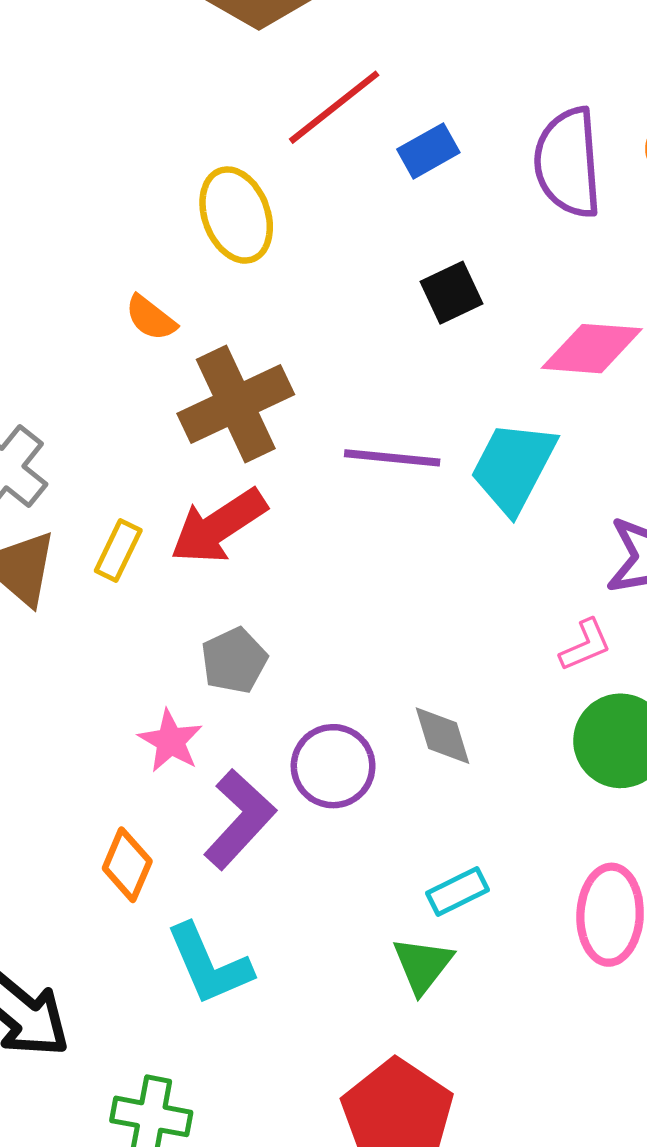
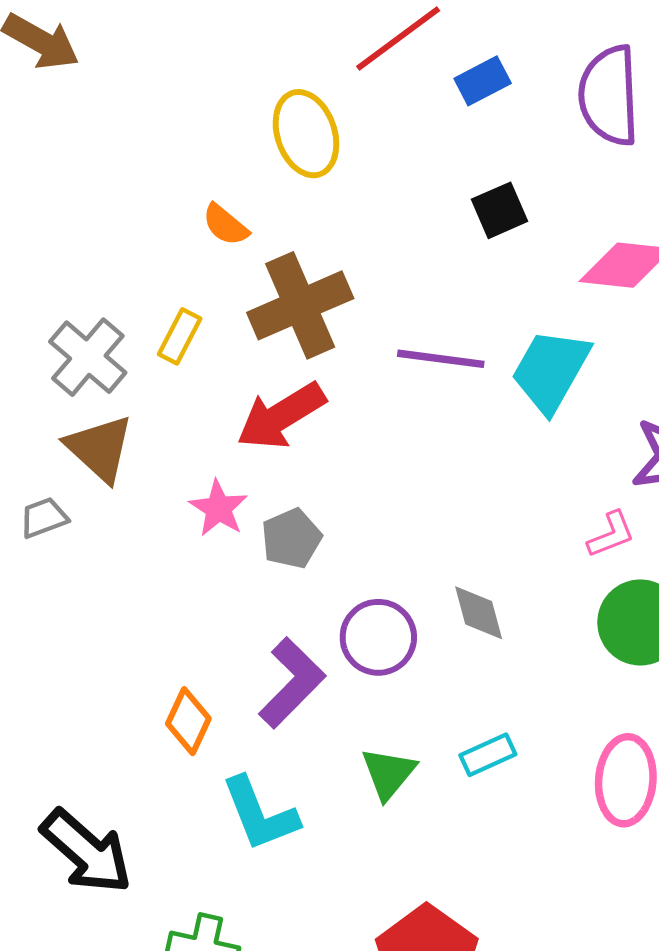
yellow rectangle: (118, 551) -> (180, 336), moved
pink star: (170, 741) -> (219, 508), moved
green triangle: (423, 965) -> (388, 773), moved

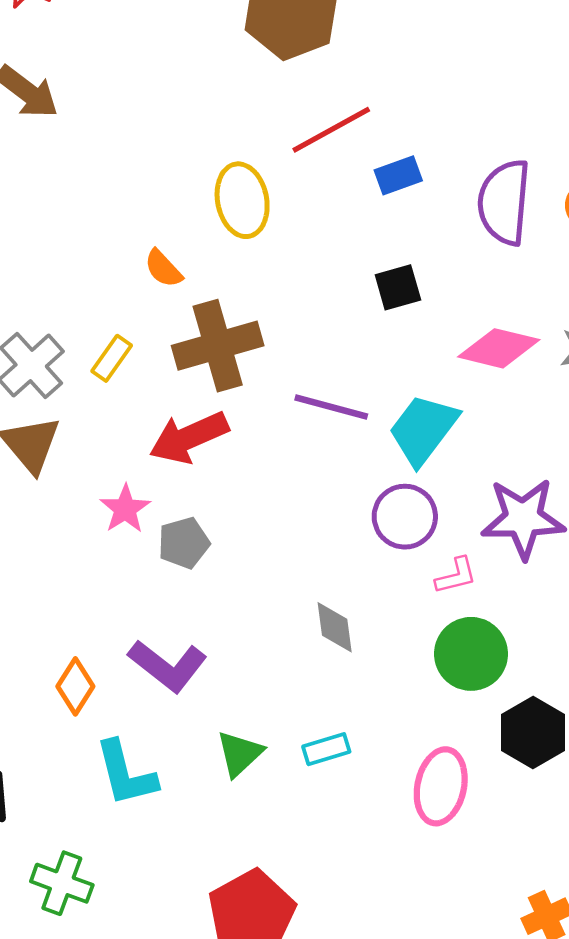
purple circle: (378, 637) -> (405, 517), moved
purple L-shape: (292, 683) -> (168, 666), turned 76

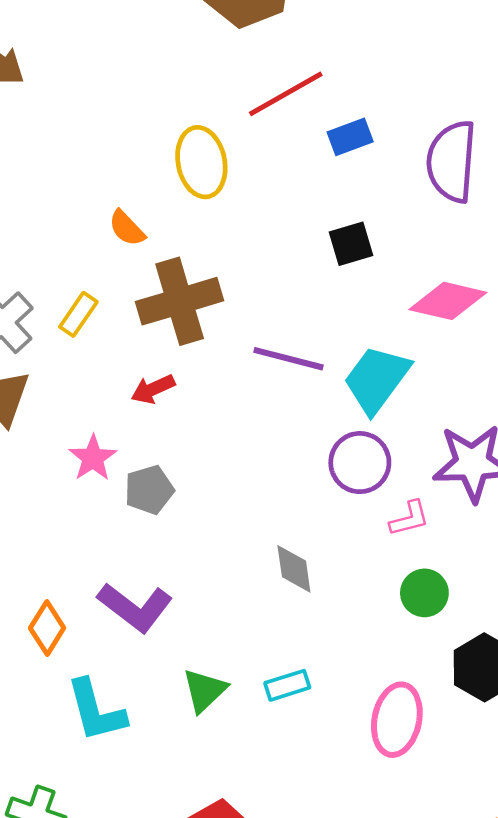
red arrow: (189, 437) -> (153, 389), size x0.6
green circle: (471, 654) -> (424, 593), size x0.7

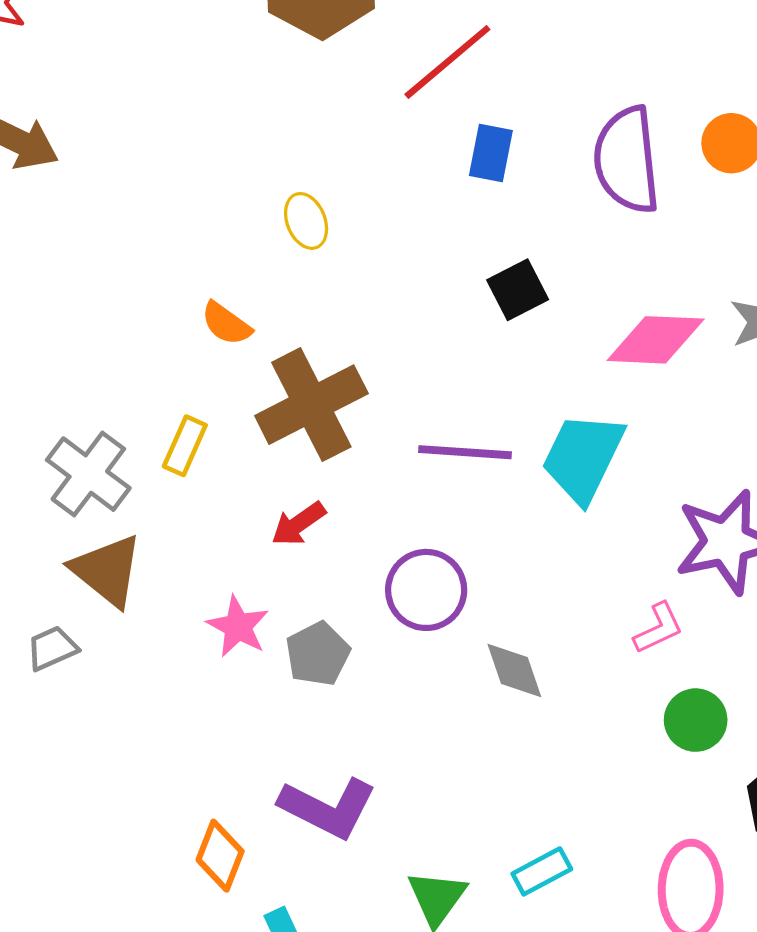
red line: (286, 94) -> (447, 62), moved
blue rectangle: (350, 137) -> (491, 153), turned -48
yellow ellipse: (201, 162) -> (306, 221), size x0.6
purple circle: (360, 463) -> (426, 590), moved
gray diamond: (294, 569) -> (514, 670), moved

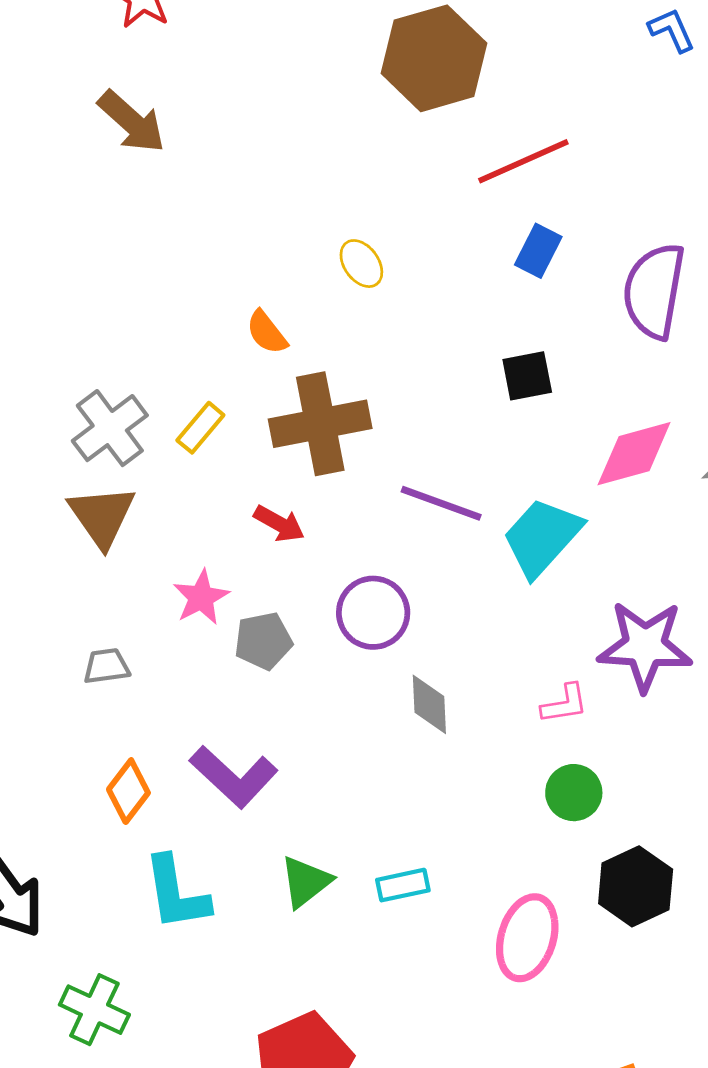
yellow ellipse: (306, 221) -> (361, 264), turned -30
pink diamond: (656, 340) -> (634, 454), turned -34
red arrow: (298, 524) -> (279, 524), turned -132
gray trapezoid: (52, 648) -> (106, 666), moved

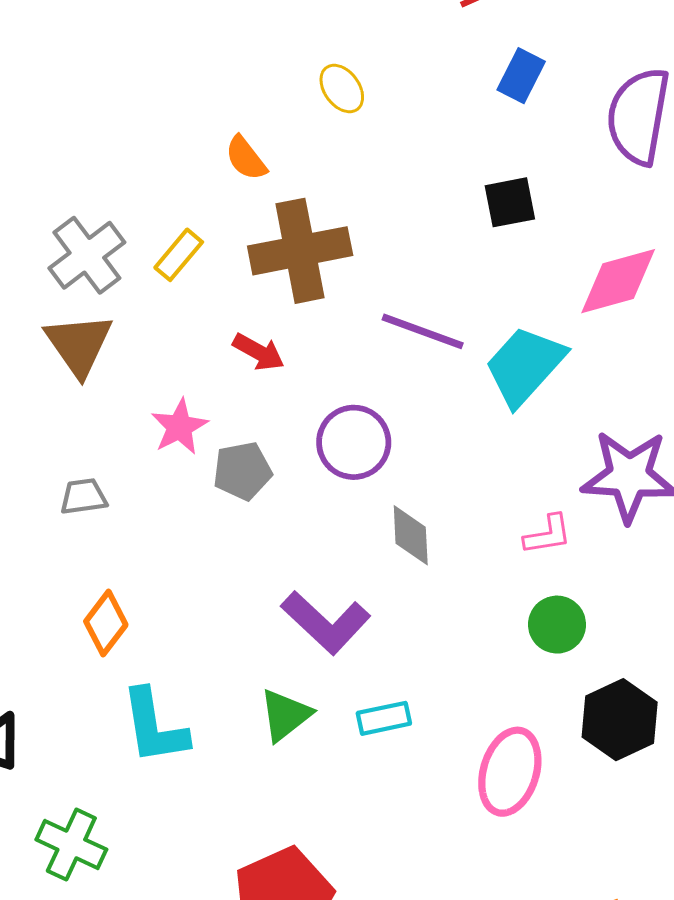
purple L-shape: (234, 777) -> (326, 622), moved

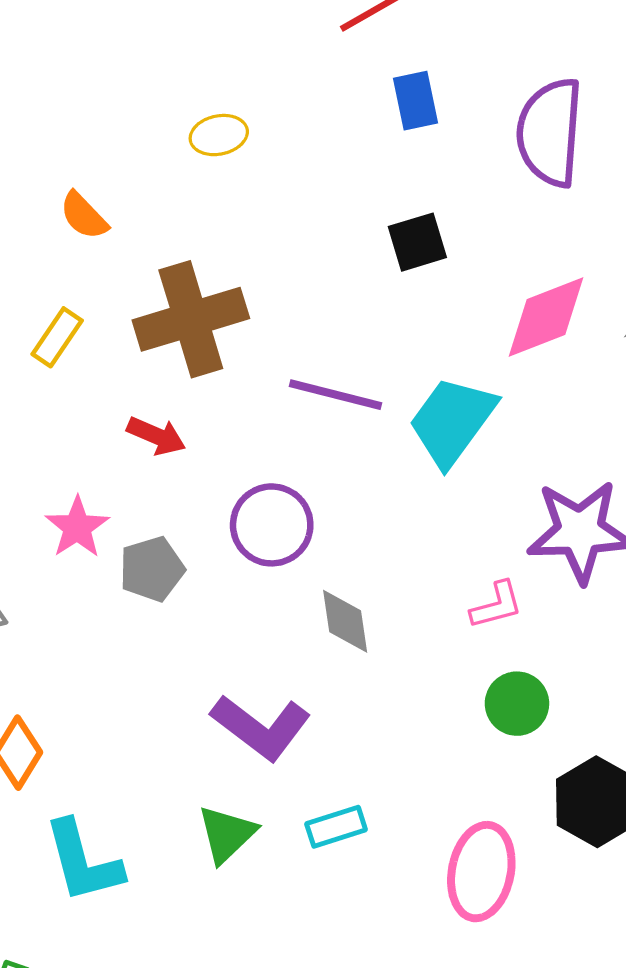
blue rectangle: (521, 76) -> (416, 101), turned -33
yellow ellipse: (342, 88) -> (219, 135), turned -60
orange semicircle: (246, 158) -> (84, 216), moved

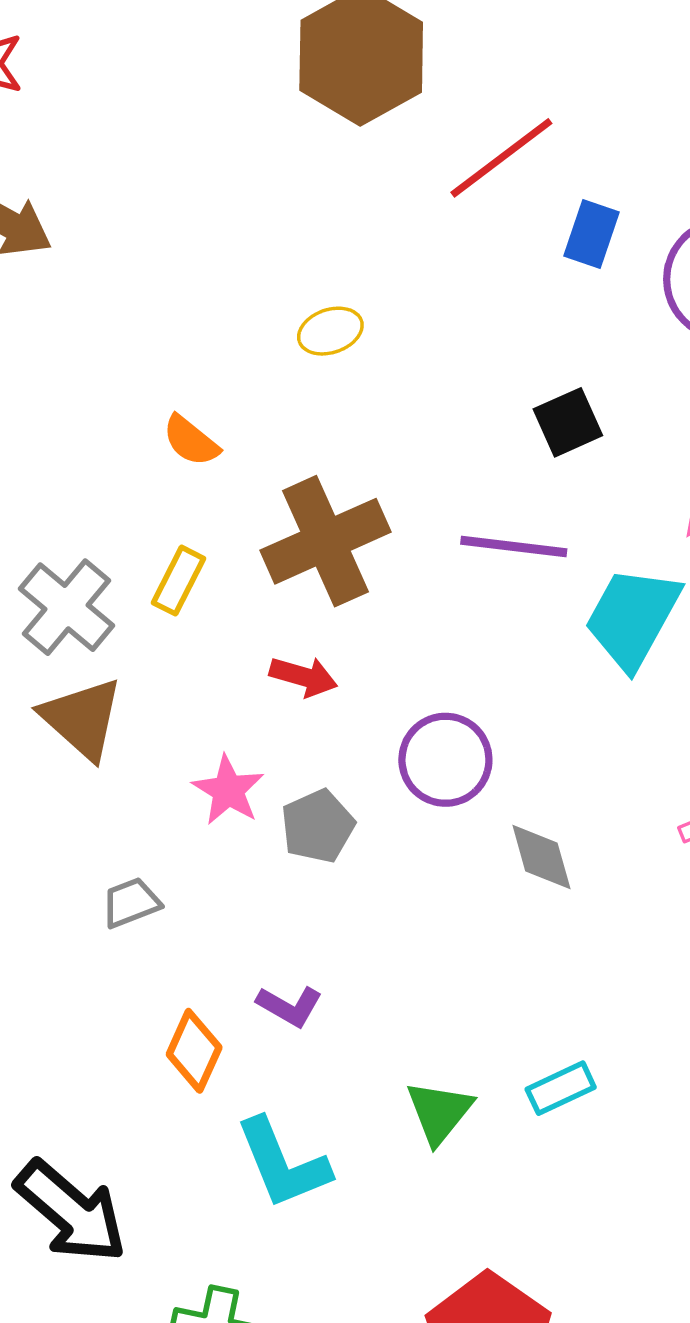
blue rectangle: (416, 101) -> (591, 234), moved, turned 38
purple line: (335, 395) -> (514, 547), moved
purple L-shape: (261, 727) -> (290, 1006), moved, size x0.6

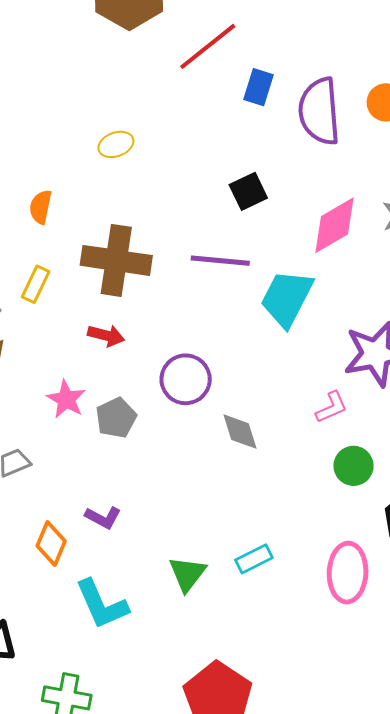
orange semicircle: (191, 441) -> (41, 207), turned 64
brown cross: (325, 541) -> (116, 260), turned 34

